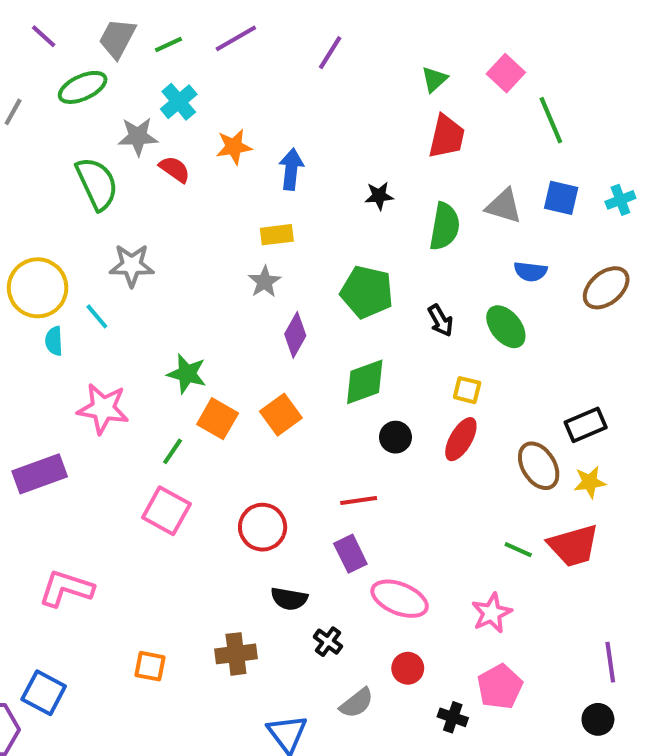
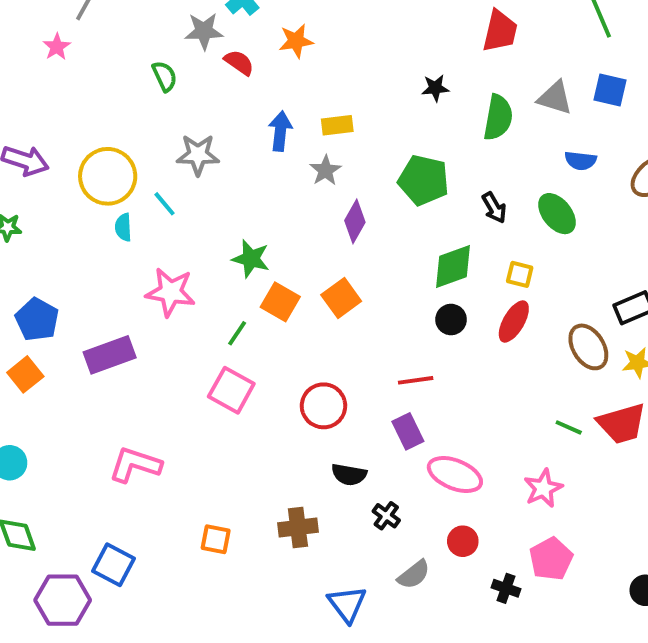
blue arrow: (291, 169) -> (280, 131), moved
green semicircle: (97, 184) -> (165, 76), size x0.6
green diamond: (365, 382) -> (453, 267), moved

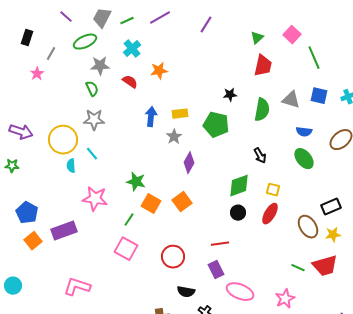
gray star: (204, 31) -> (100, 66), moved
gray star: (198, 155) -> (94, 120), moved
green pentagon: (424, 180) -> (216, 125), moved
green ellipse: (557, 214) -> (304, 159), moved
orange square: (25, 374) -> (33, 241), moved

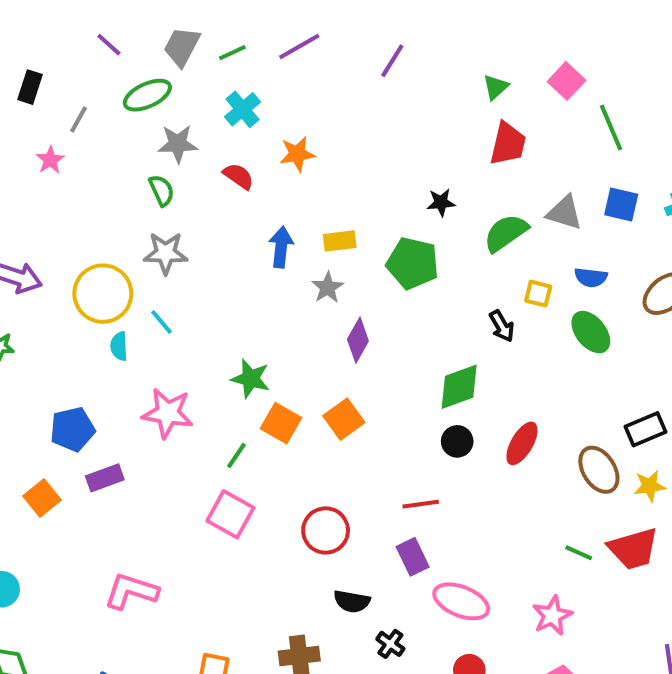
green semicircle: (262, 110) -> (506, 233), turned -135
yellow square: (273, 190) -> (538, 294), moved
blue pentagon: (27, 213) -> (72, 429), moved, turned 30
purple rectangle: (64, 231) -> (105, 478), size x0.7

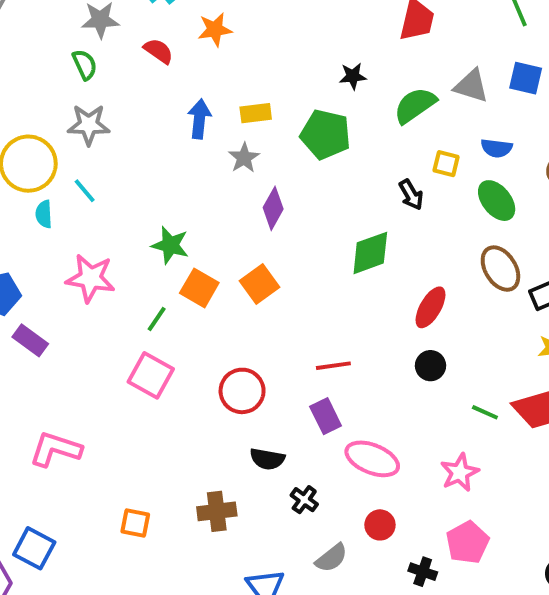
black circle: (457, 441) -> (430, 366), moved
brown ellipse: (599, 470) -> (500, 269), moved
purple rectangle: (105, 478) -> (30, 340), turned 56

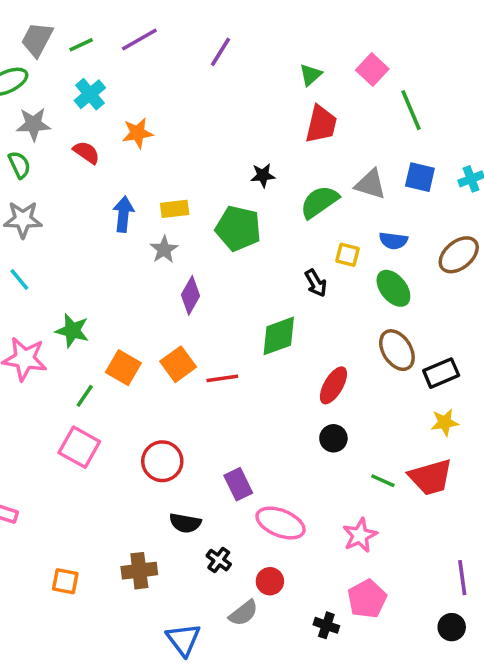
green star: (170, 245) -> (72, 331), moved
red line: (333, 366) -> (222, 378), moved
red circle: (380, 525) -> (270, 581), moved

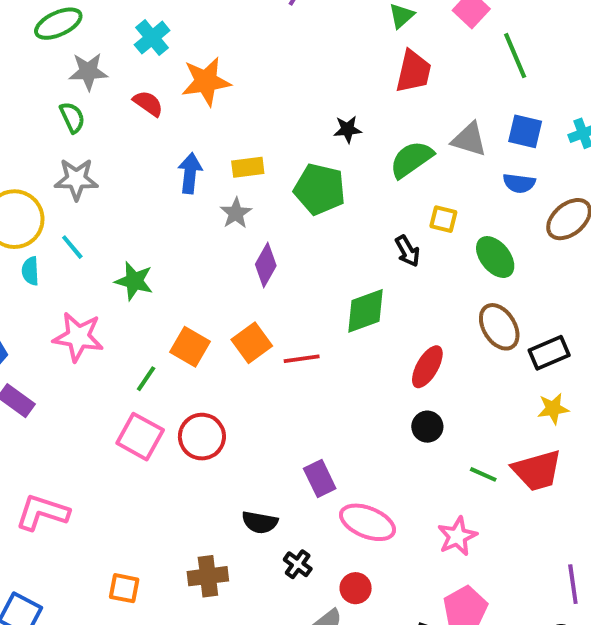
orange star: (138, 133) -> (206, 81), size x1.4
blue semicircle: (393, 241) -> (519, 183), moved
green star: (72, 331) -> (134, 281), moved
red circle: (162, 461) -> (202, 437), moved

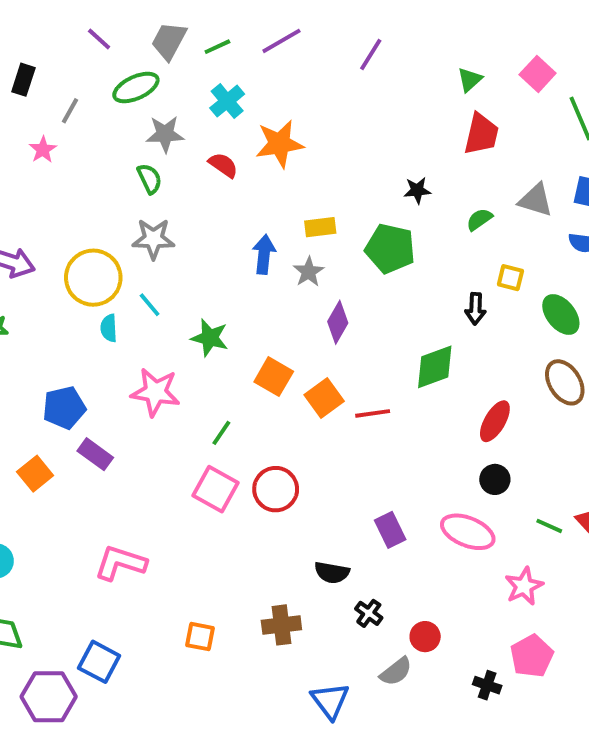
green semicircle: (411, 159) -> (479, 219), size x0.6
blue arrow: (190, 173) -> (264, 254), moved
black arrow: (407, 251) -> (475, 309), turned 32
orange square: (190, 347) -> (274, 377), moved
pink ellipse: (368, 522) -> (468, 532), moved

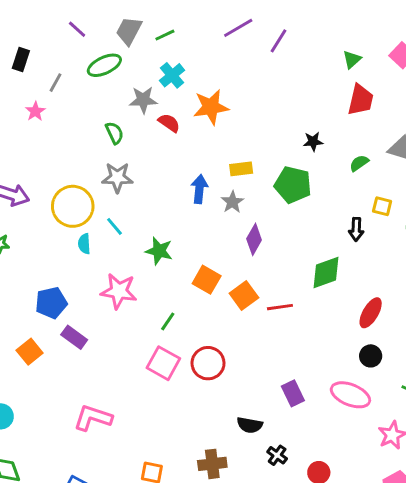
purple line: (281, 41) -> (238, 28), moved
gray star: (165, 134) -> (143, 100), moved

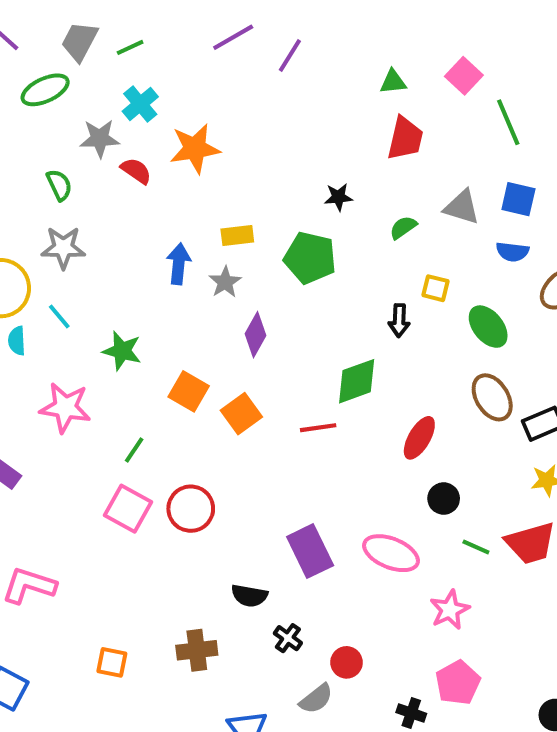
green triangle: (352, 60) -> (393, 82), turned 36
red line: (280, 307) -> (318, 428), moved
black circle: (371, 356) -> (444, 499), moved
purple rectangle: (293, 393) -> (310, 551), size x1.4

